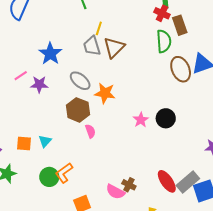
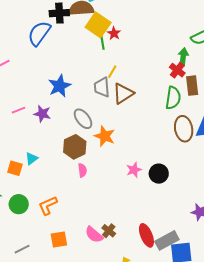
pink line: (21, 76) -> (19, 110), moved
cyan triangle: (45, 141) -> (32, 159), moved
green circle: (49, 177) -> (19, 204), moved

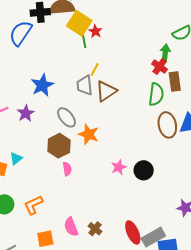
purple star: (42, 114) -> (26, 113), turned 30
pink semicircle: (94, 235) -> (71, 227), moved, turned 30

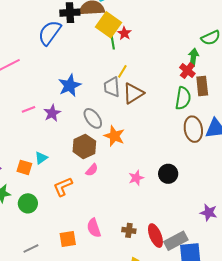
pink star: (119, 167) -> (136, 178), moved
pink semicircle: (67, 169) -> (92, 170), turned 48
orange L-shape: (33, 205) -> (63, 187), moved
brown cross: (95, 229) -> (129, 230), moved, turned -32

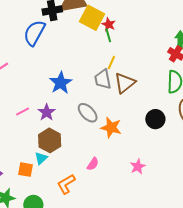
green line: (113, 43) -> (108, 35), moved
brown hexagon: (84, 146) -> (50, 140), moved
black circle: (168, 174) -> (155, 119), moved

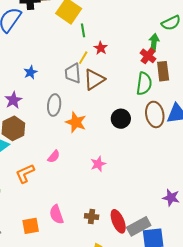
red star: (109, 24) -> (101, 48), moved
blue star: (61, 83) -> (31, 72), size x0.6
gray ellipse: (88, 113) -> (54, 105), turned 45

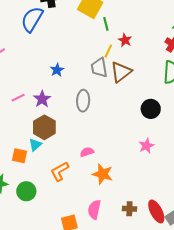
orange star: (76, 122) -> (103, 174), moved
pink semicircle: (54, 156) -> (87, 152), turned -144
pink star: (98, 164) -> (146, 146), moved
pink semicircle: (56, 214) -> (94, 210), turned 36

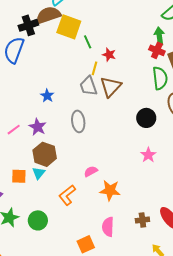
orange square: (20, 156) -> (19, 176), moved

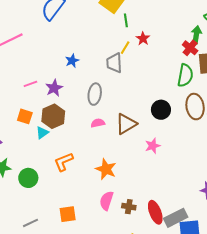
brown triangle: (111, 87) -> (126, 124), moved
pink semicircle: (91, 171) -> (98, 123), moved
orange square: (19, 176) -> (25, 116), moved
pink semicircle: (108, 227) -> (107, 201), moved

